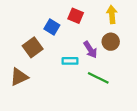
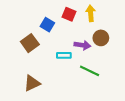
yellow arrow: (112, 15) -> (91, 13), moved
purple arrow: (90, 50) -> (82, 45), turned -49
brown triangle: (19, 77) -> (32, 83), moved

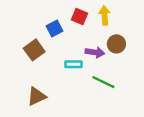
blue square: (47, 25) -> (54, 28), turned 32

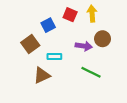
cyan rectangle: (74, 64) -> (54, 57), moved
brown triangle: (37, 96) -> (42, 75), moved

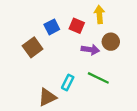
red square: (70, 15) -> (77, 26), moved
cyan rectangle: (54, 57) -> (68, 82), moved, turned -64
brown triangle: (42, 75) -> (47, 97), moved

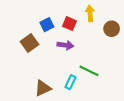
brown circle: (111, 42) -> (112, 29), moved
purple arrow: (90, 50) -> (65, 45), moved
cyan rectangle: (68, 82) -> (71, 82), moved

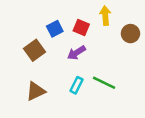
purple arrow: (65, 45) -> (76, 53), turned 140
cyan rectangle: (71, 82) -> (76, 85), moved
brown triangle: (43, 88) -> (36, 91), moved

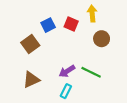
brown circle: (130, 34) -> (102, 39), moved
purple arrow: (76, 53) -> (67, 71), moved
cyan rectangle: (76, 85) -> (66, 91), moved

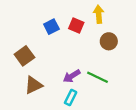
brown square: (30, 44) -> (24, 56), moved

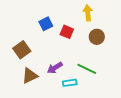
red square: (76, 26) -> (67, 32), moved
purple arrow: (72, 76) -> (55, 68), moved
cyan rectangle: (71, 97) -> (70, 83), moved, turned 56

